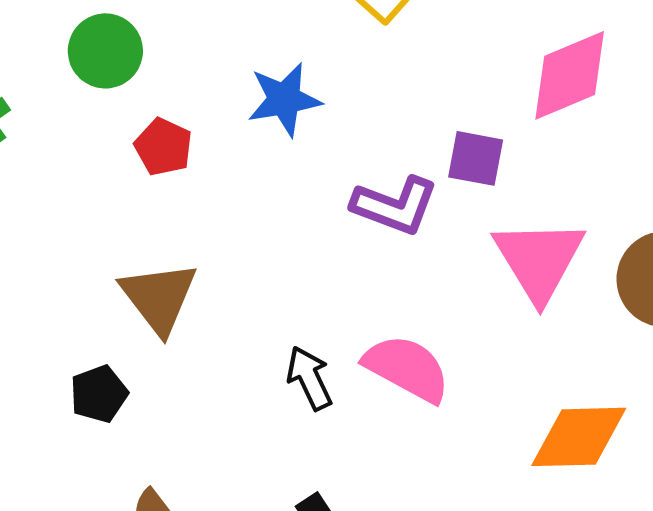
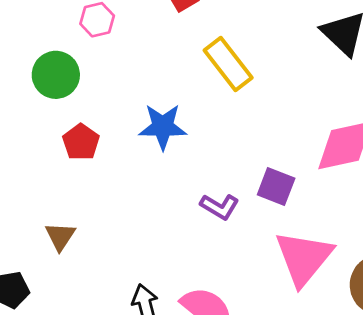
purple L-shape: (395, 206) -> (220, 207), size x0.7
brown triangle: (159, 297) -> (60, 236), size x0.6

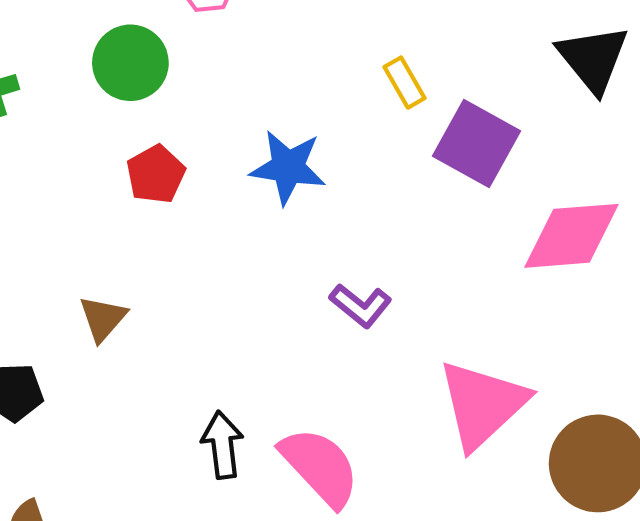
yellow rectangle: (228, 64) -> (404, 83), size x0.6
purple square: (276, 187) -> (477, 143), moved, size x1.4

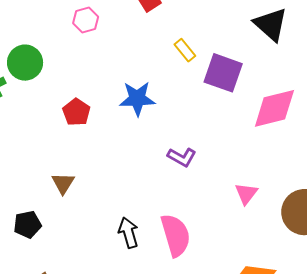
green circle: (130, 63) -> (25, 63), moved
pink triangle: (482, 404) -> (246, 194), size x0.5
pink semicircle: (320, 467) -> (176, 235), turned 36

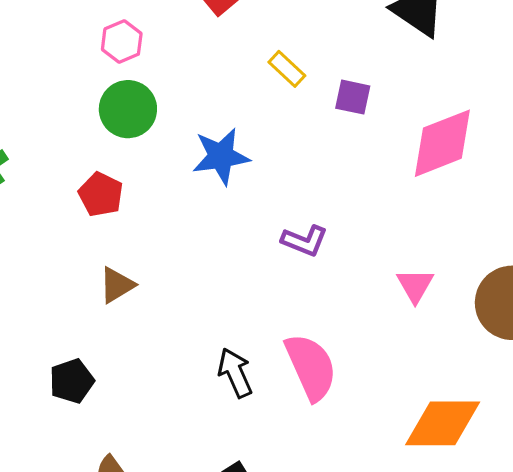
green circle: (25, 63) -> (128, 109), moved
purple square: (223, 73) -> (353, 97), size x0.6
red pentagon: (76, 112) -> (101, 194), moved
brown triangle: (63, 183) -> (117, 285), moved, turned 35

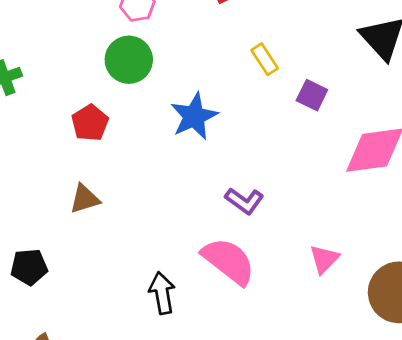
blue star: (221, 156) -> (194, 116), turned -30
pink semicircle: (311, 367) -> (229, 261), moved, turned -42

